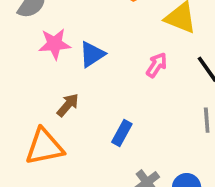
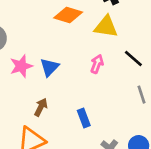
blue rectangle: (122, 133) -> (84, 118), turned -36

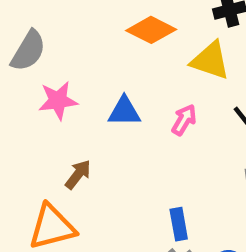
blue triangle: (49, 67) -> (124, 111), moved, turned 36
blue rectangle: (84, 118) -> (179, 224), moved

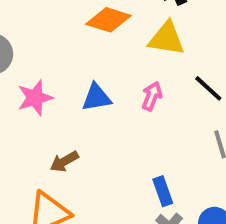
brown arrow: (78, 174) -> (64, 162), turned -148

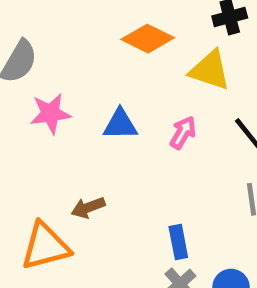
brown arrow: (64, 162) -> (88, 208), moved

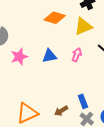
yellow triangle: (210, 70) -> (83, 26), turned -30
brown arrow: (88, 208) -> (61, 111), moved

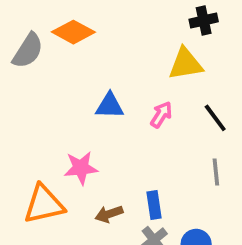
orange diamond: (55, 18) -> (73, 32), moved
pink star: (19, 57) -> (81, 168), moved

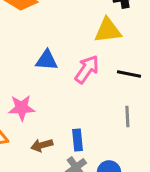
pink arrow: (161, 115) -> (87, 69), size x1.4
black line: (215, 118) -> (129, 74), turned -45

